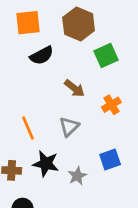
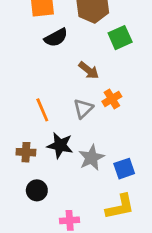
orange cross: (111, 105) -> (112, 99), moved
blue square: (110, 159) -> (124, 169), moved
gray star: (77, 176) -> (91, 158), size x1.4

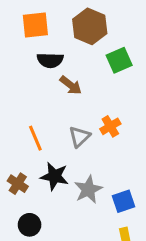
black semicircle: (56, 38) -> (50, 60), turned 30
brown arrow: (89, 70) -> (71, 85), moved
brown cross: (26, 152) -> (18, 184), turned 30

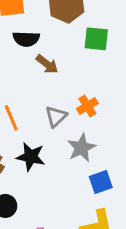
green square: (119, 60) -> (96, 39), turned 30
gray star: (88, 190) -> (81, 148), moved

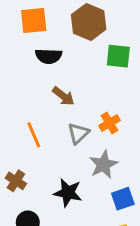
brown arrow: (47, 64) -> (63, 96), moved
black star: (31, 157) -> (68, 193), moved

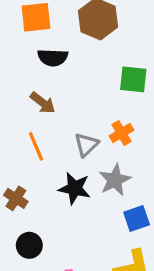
green square: (118, 56) -> (133, 79), moved
brown arrow: (63, 96) -> (43, 103), moved
black star: (68, 193) -> (75, 188), moved

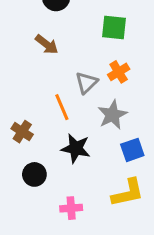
green square: (133, 79) -> (114, 28), moved
orange line: (36, 146) -> (62, 107), moved
black star: (75, 188) -> (76, 148), moved

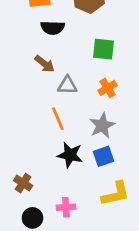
gray triangle: (86, 83) -> (67, 85), moved, turned 45
brown cross: (22, 132) -> (23, 183), moved
blue square: (132, 150) -> (103, 156), moved
black circle: (34, 174) -> (32, 218), moved

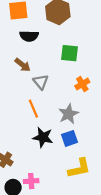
gray triangle: (67, 85) -> (41, 82), turned 49
orange cross: (108, 88) -> (82, 84), moved
pink cross: (66, 207) -> (31, 181), moved

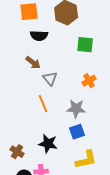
green square: (70, 53) -> (85, 45), moved
gray star: (68, 114) -> (76, 109), turned 30
black star: (43, 137) -> (48, 144), moved

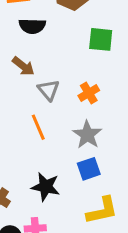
orange cross: (89, 81) -> (89, 93), moved
gray star: (76, 109) -> (87, 135), turned 30

